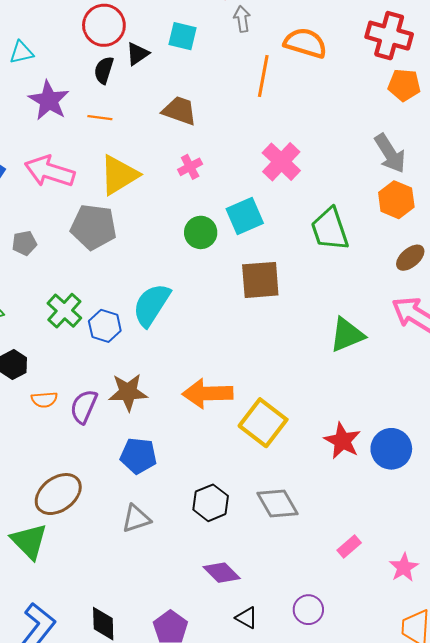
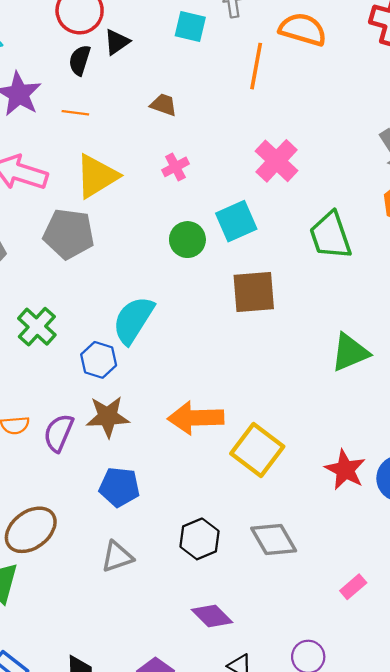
cyan square: (182, 36) -> (190, 26), moved
brown trapezoid: (179, 111) -> (164, 105), size x0.7
blue hexagon: (105, 326) -> (99, 360), moved

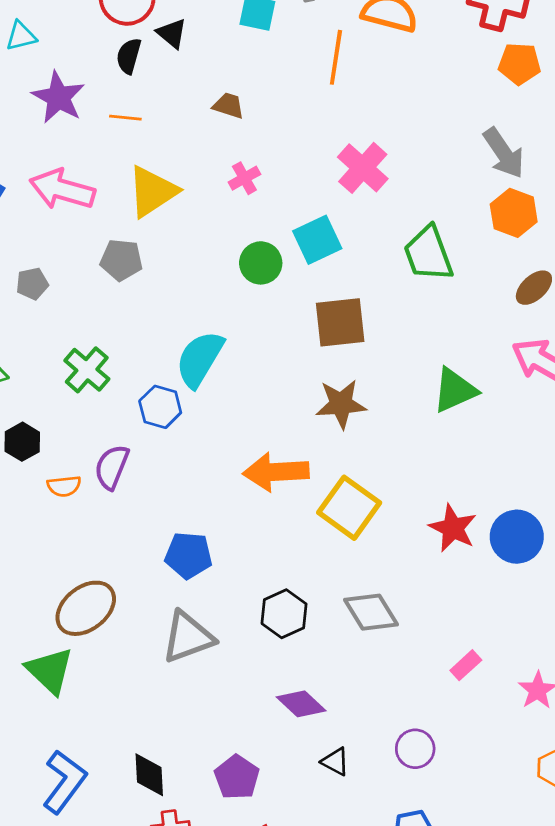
black triangle: (117, 42) -> (172, 33), turned -44
gray pentagon: (69, 234) -> (121, 260), size x0.7
brown star: (108, 417) -> (341, 404), moved
purple semicircle: (59, 433) -> (112, 467), moved
gray triangle: (117, 557) -> (188, 637), size x1.4

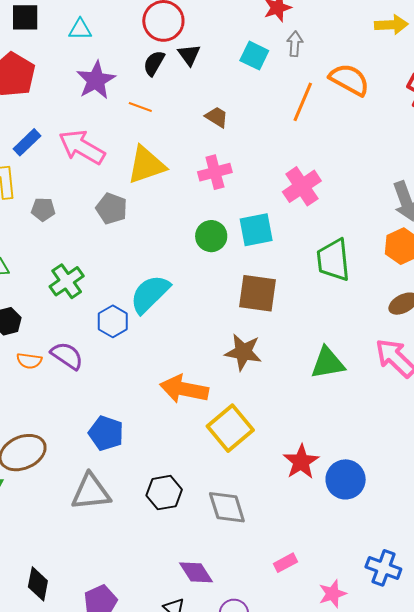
pink cross: (244, 178) -> (215, 172), size x1.4
purple semicircle: (112, 467) -> (67, 356), turned 88
purple diamond: (301, 704) -> (196, 572), moved

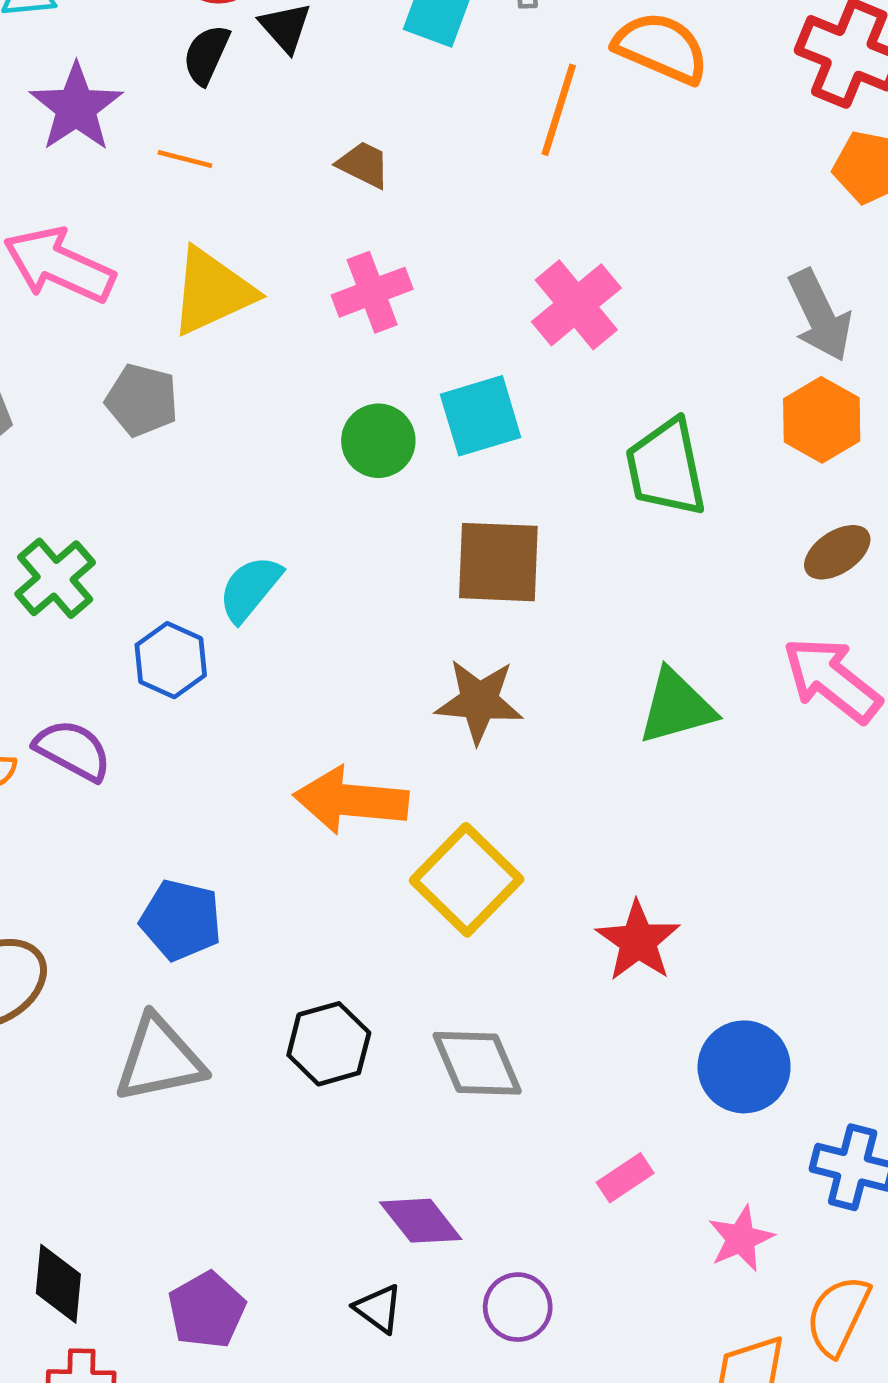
cyan semicircle: (150, 294) -> (250, 589), size x0.7
blue circle: (346, 479) -> (744, 1067), moved

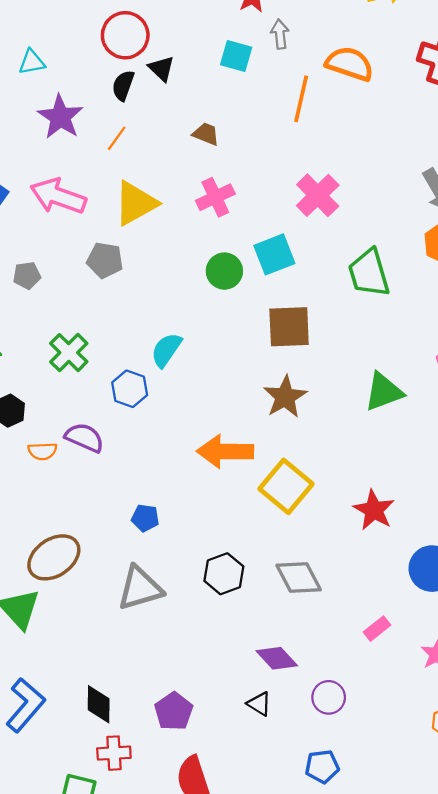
orange line: (185, 159) -> (117, 138), turned -64
brown star: (479, 701) -> (285, 397), turned -30
blue pentagon: (181, 920) -> (145, 518), size x0.7

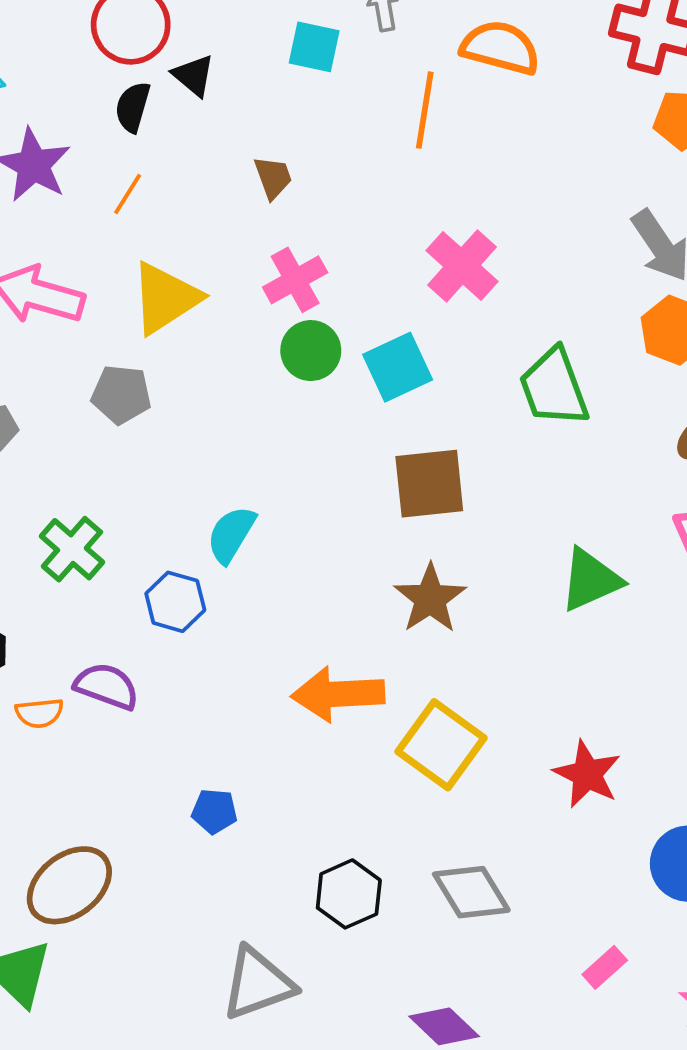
brown trapezoid: (206, 134) -> (273, 177), turned 52
green circle: (224, 271) -> (311, 351), moved
gray triangle: (140, 588) -> (258, 984), moved

